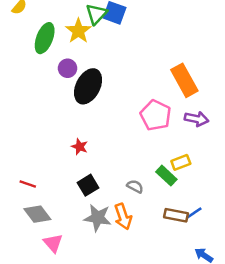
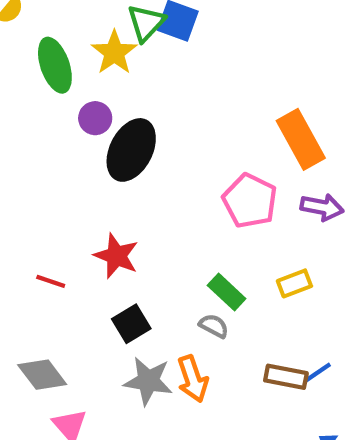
green ellipse: (45, 38) -> (55, 65), turned -40
red star: (80, 147) -> (116, 256), size x1.5
green rectangle: (166, 176) -> (227, 292), moved
red line: (28, 184) -> (51, 281), moved

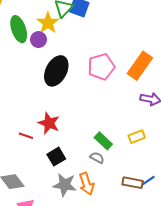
purple circle: (95, 118) -> (39, 40), moved
orange rectangle: (301, 139) -> (140, 66), turned 64
pink pentagon: (250, 201) -> (101, 67), moved, turned 30
red line: (51, 281) -> (26, 136), moved

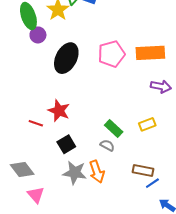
purple circle: (39, 40) -> (38, 35), moved
orange rectangle: (140, 66) -> (150, 53), turned 52
blue line: (148, 181) -> (152, 183), moved

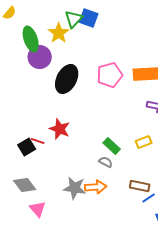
purple circle: (38, 35) -> (40, 57), size x1.5
black square: (66, 144) -> (27, 147), moved
orange arrow: (97, 172) -> (96, 187), turned -75

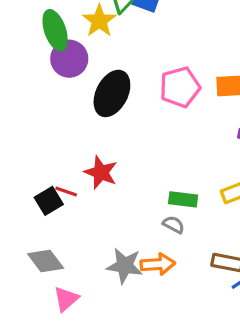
green rectangle: (112, 146) -> (183, 199), turned -36
pink triangle: (38, 209) -> (66, 299), turned 30

